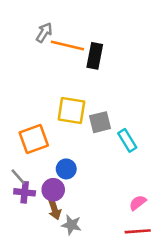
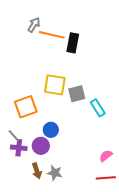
brown arrow: (54, 209) -> (37, 171), moved

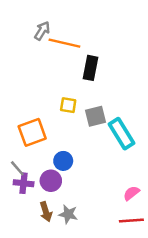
black rectangle: (73, 43) -> (90, 68), moved
yellow square: (55, 85) -> (68, 105), size x0.6
cyan rectangle: (98, 108) -> (121, 134), size x1.4

